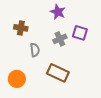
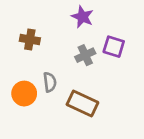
gray semicircle: (35, 50) -> (50, 82), moved
orange circle: (17, 79) -> (24, 94), moved

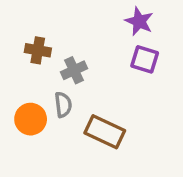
purple star: (82, 17) -> (139, 21), moved
gray cross: (85, 55) -> (74, 70), moved

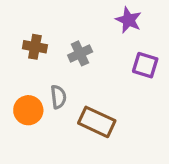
purple square: (145, 59) -> (145, 65), moved
gray cross: (74, 70) -> (80, 53), moved

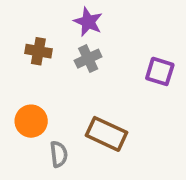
purple star: (128, 20) -> (88, 22), moved
gray semicircle: (58, 97) -> (59, 154), moved

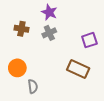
purple square: (160, 71) -> (89, 40), turned -35
brown rectangle: (106, 134) -> (78, 69), moved

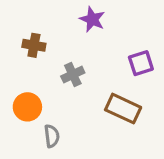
purple star: (49, 12) -> (92, 19), moved
gray cross: (49, 33) -> (73, 74), moved

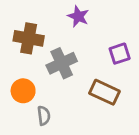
brown cross: (34, 45) -> (29, 38), size x1.5
gray cross: (73, 74) -> (62, 63), size x1.5

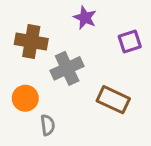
purple square: (120, 54) -> (130, 42), moved

